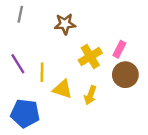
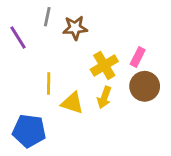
gray line: (20, 14) -> (47, 17), moved
purple line: (18, 64) -> (18, 38), moved
yellow arrow: (90, 95) -> (104, 97), moved

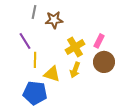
purple line: (18, 38) -> (25, 41), moved
blue pentagon: (29, 131) -> (35, 93), moved

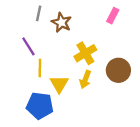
brown star: (54, 20) -> (61, 22), turned 30
pink rectangle: (99, 41) -> (113, 16), moved
yellow triangle: (52, 74) -> (59, 84), turned 42

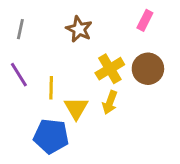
gray line: (39, 13) -> (20, 29), moved
purple line: (28, 46) -> (19, 75), moved
brown circle: (118, 70) -> (148, 69), moved

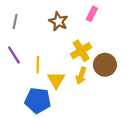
pink rectangle: (145, 20) -> (92, 14), moved
brown circle: (148, 69) -> (105, 65), moved

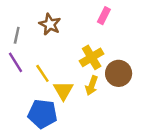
gray line: (15, 21) -> (17, 35), moved
brown star: (58, 21) -> (50, 24), moved
yellow line: (38, 65) -> (42, 73), turned -35

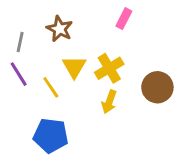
brown circle: (119, 73) -> (157, 87), moved
yellow triangle: (63, 91) -> (74, 67), moved

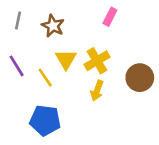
gray line: (20, 42) -> (18, 21), moved

